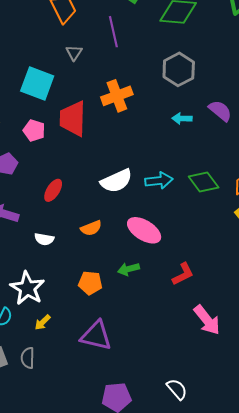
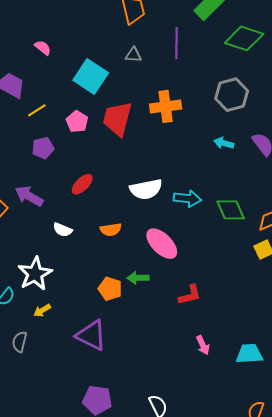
gray triangle: (74, 53) -> (133, 55), turned 48
orange pentagon: (90, 283) -> (110, 289), moved
pink arrow: (207, 320) -> (203, 345), size x0.6

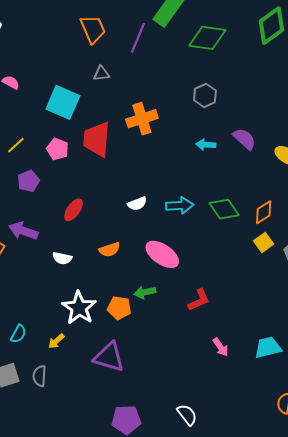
purple line: (177, 43) -> (138, 38), moved, turned 32
gray hexagon: (232, 95) -> (205, 95), size x0.7
white semicircle: (146, 189) -> (137, 204), size x0.6
white star: (35, 274) -> (79, 308), moved

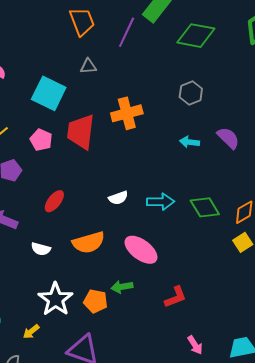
orange semicircle: (110, 250) -> (89, 242), size x1.5

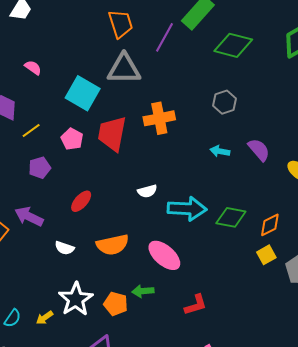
gray triangle: (88, 66) -> (124, 69), size x2.0
white semicircle: (118, 198) -> (147, 191), moved
cyan arrow: (161, 202) -> (187, 209), size x1.4
green diamond: (205, 207) -> (231, 217), turned -52
yellow arrow: (31, 332) -> (45, 318), moved

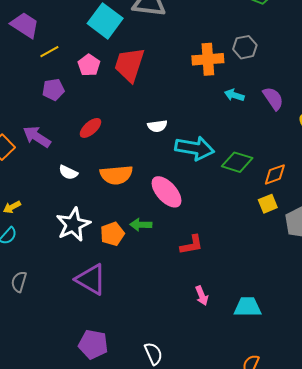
orange cross: (159, 118) -> (208, 59), moved
orange pentagon: (116, 304) -> (112, 234), turned 30
yellow arrow: (45, 318) -> (12, 207), moved

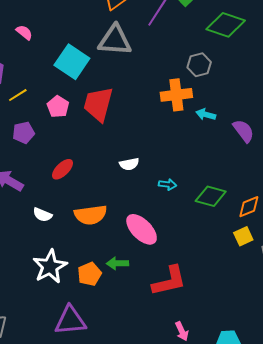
gray hexagon: (245, 47) -> (199, 65), moved
cyan arrow: (234, 95) -> (206, 115), moved
cyan arrow: (195, 148) -> (168, 184), size x0.5
red L-shape: (192, 245) -> (169, 281), size x1.5
purple triangle: (91, 279) -> (70, 321), turned -32

